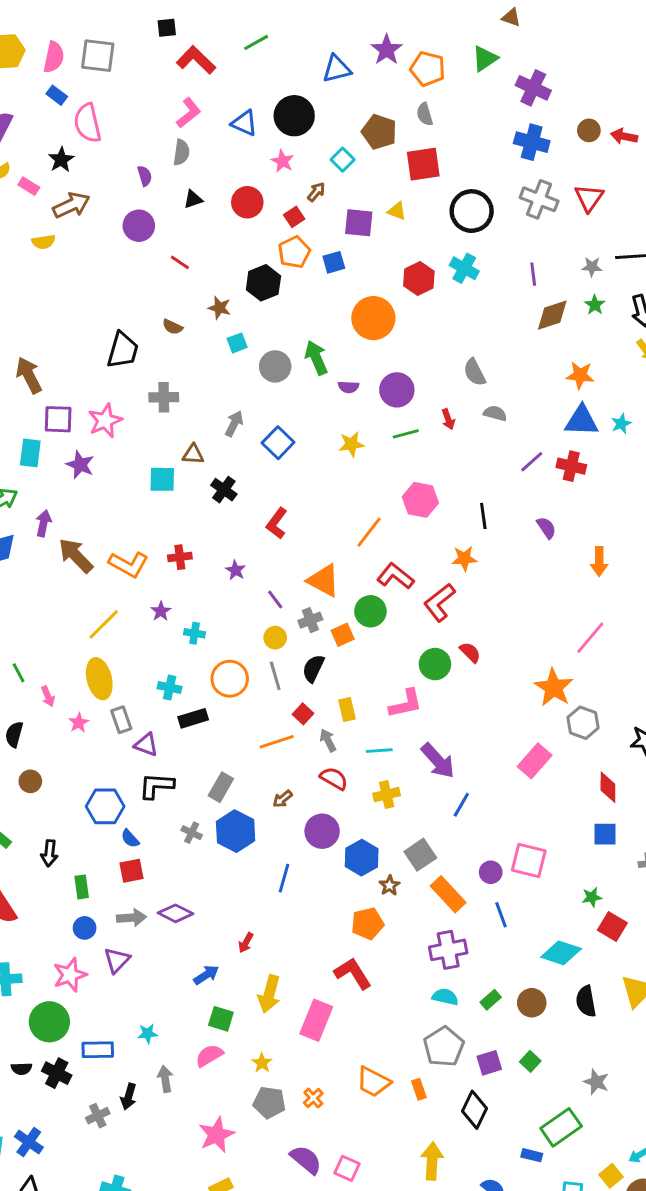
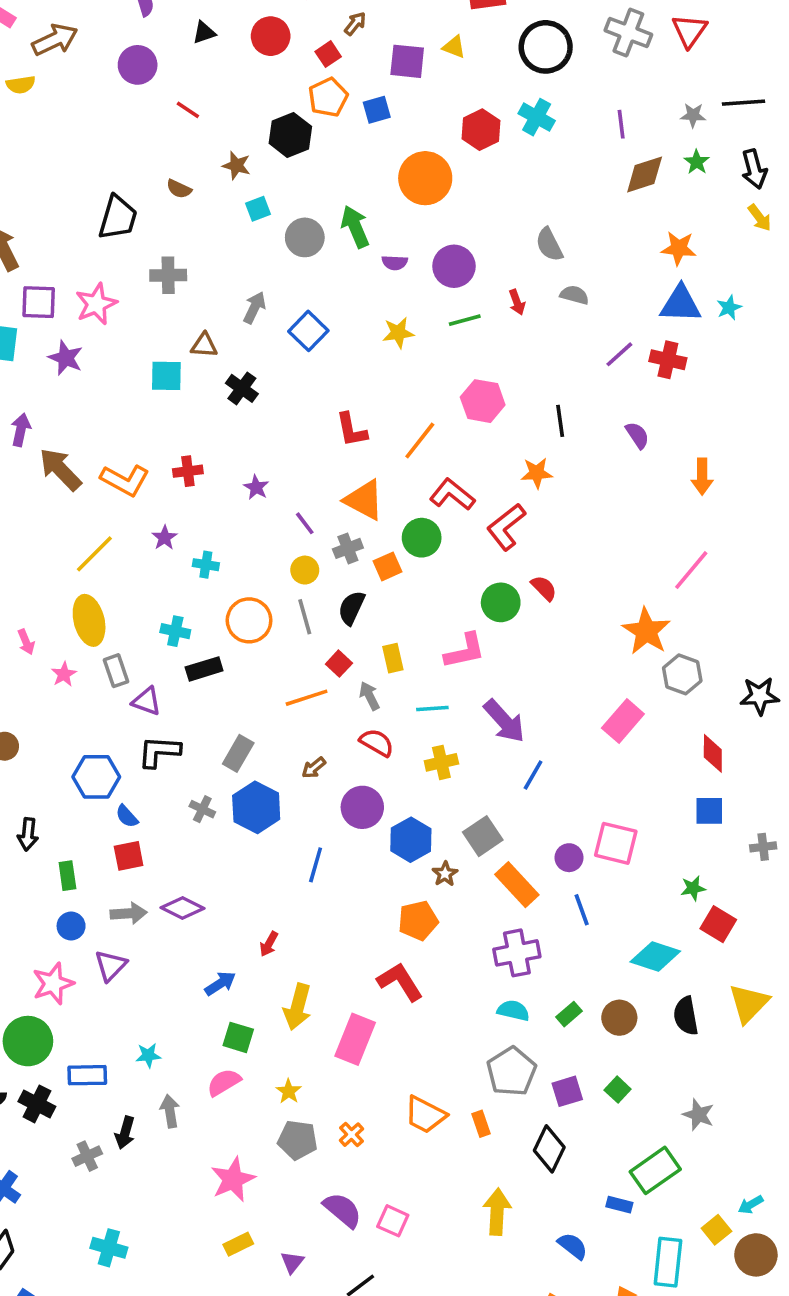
red L-shape: (277, 523) -> (351, 430), moved, turned -48

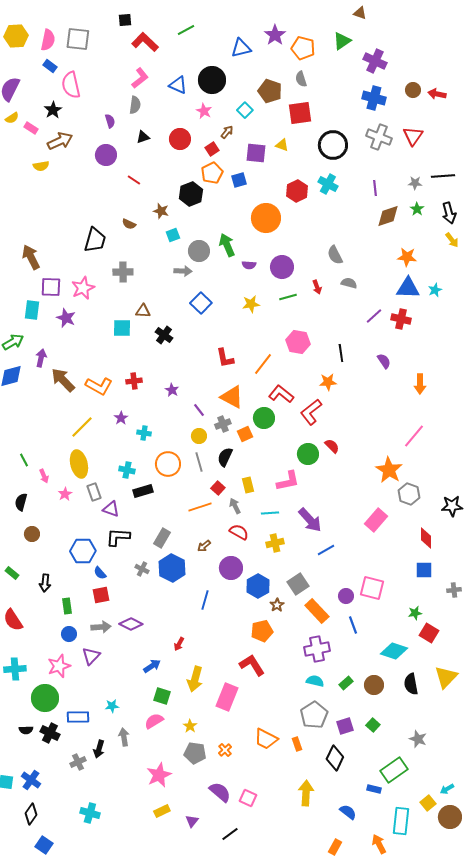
gray arrow: (254, 308) -> (183, 271), moved, turned 66
blue line: (533, 775) -> (326, 550), turned 30

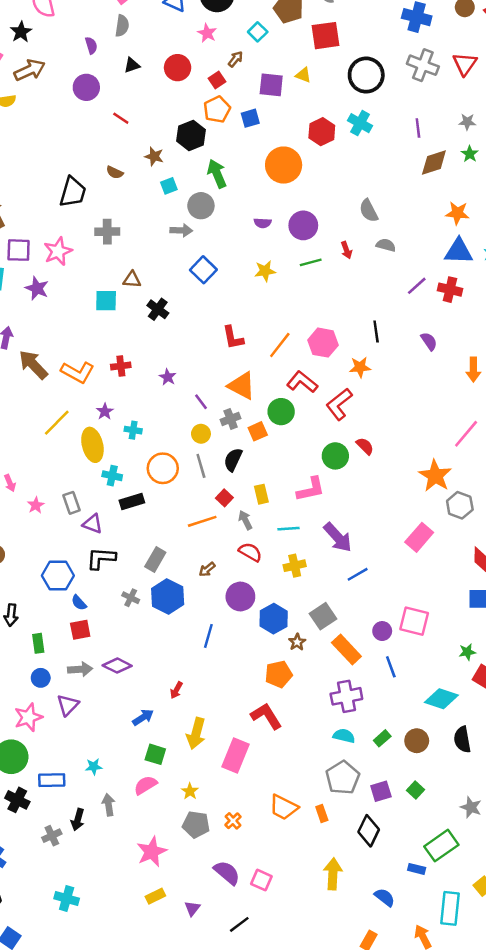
green arrow: (227, 245) -> (217, 174), moved
pink hexagon: (298, 342) -> (323, 343), moved
yellow ellipse: (79, 464) -> (92, 445), moved

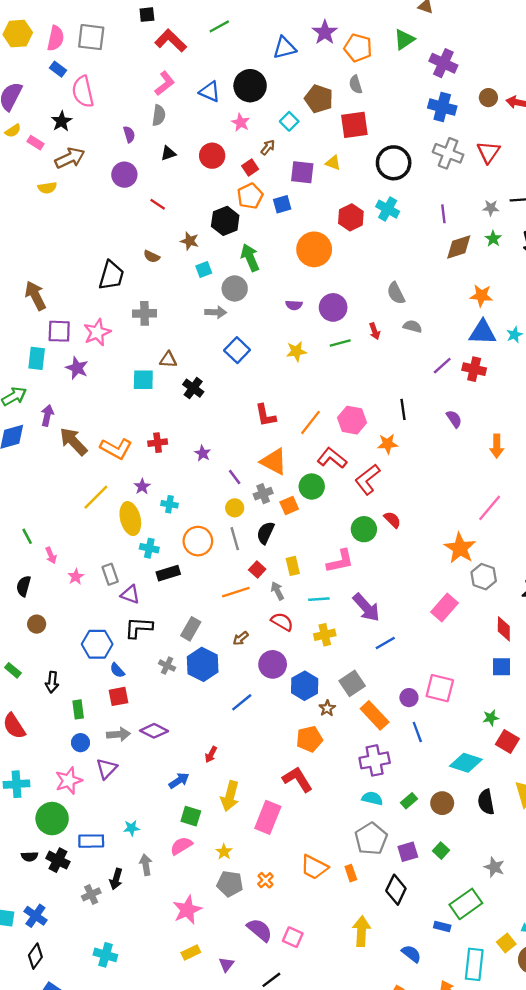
blue line: (208, 636) -> (242, 702), turned 35

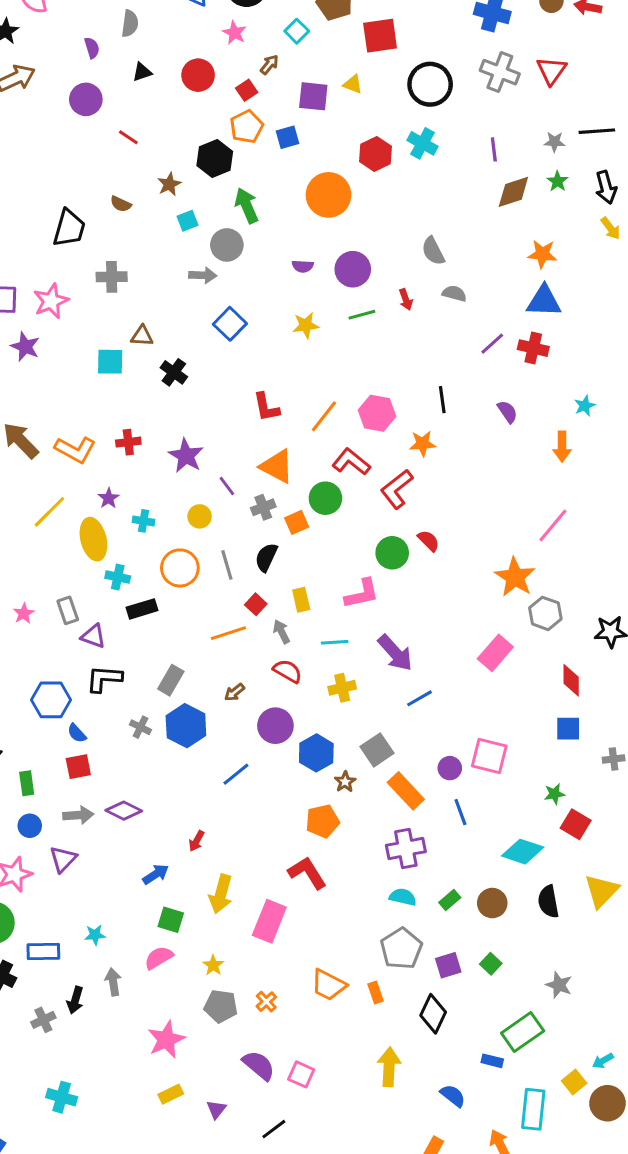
brown star: (190, 241) -> (169, 184), turned 30
cyan star: (515, 335) -> (585, 406), moved
purple star: (203, 453) -> (186, 456), size x1.6
yellow circle: (235, 508) -> (200, 516), moved

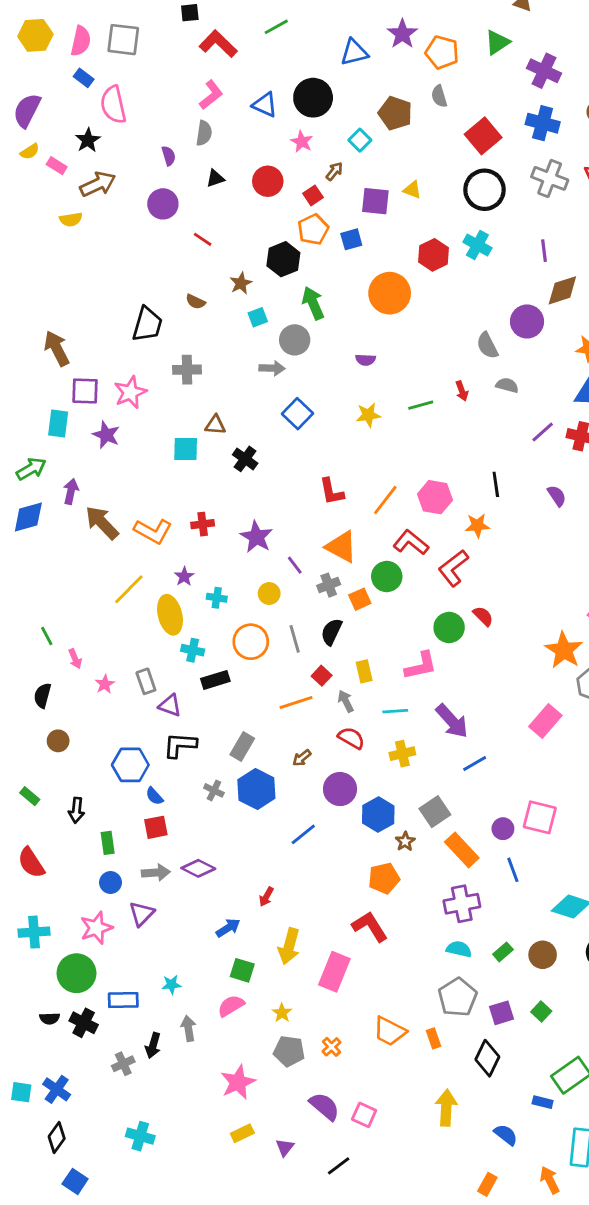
red square: (380, 36) -> (483, 136), moved, turned -32
purple circle: (353, 269) -> (527, 321), moved

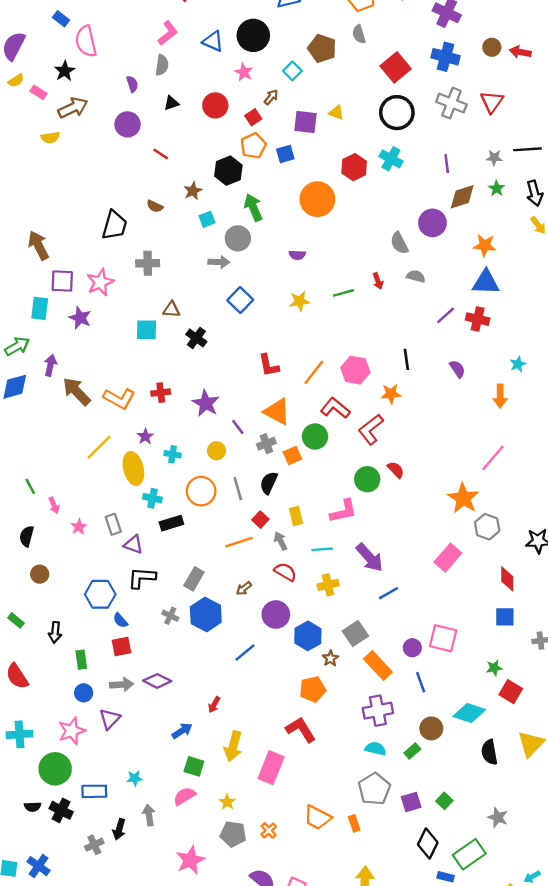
brown circle: (543, 955) -> (431, 728), moved
black diamond: (487, 1058) -> (428, 844), moved

